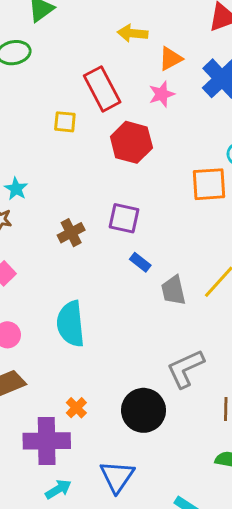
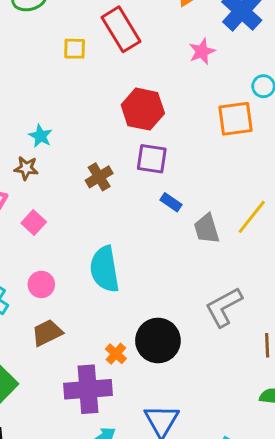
pink star: (162, 94) -> (202, 51), moved
yellow square: (65, 122) -> (75, 49), moved
red hexagon: (131, 142) -> (143, 109), moved
black circle: (144, 410) -> (158, 340), moved

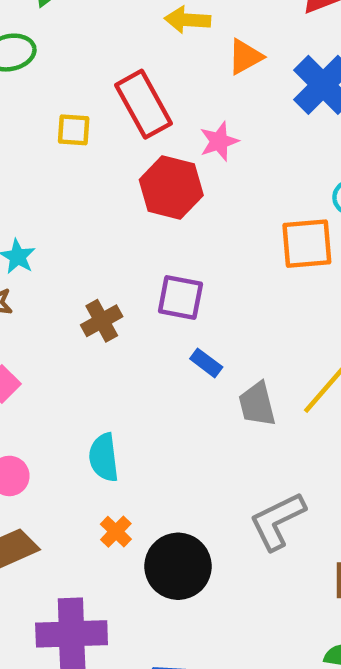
pink star: (202, 51) -> (219, 141), moved
red hexagon: (143, 109) -> (171, 188), moved
cyan semicircle: (105, 269) -> (104, 457), size x0.7
orange cross: (116, 354) -> (116, 532), moved

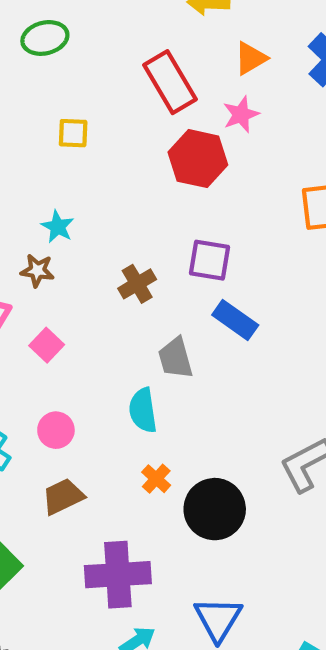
orange triangle: (245, 57) -> (251, 58), moved
yellow square: (74, 130) -> (73, 133), moved
blue rectangle: (206, 363) -> (235, 320), size x1.5
gray trapezoid: (257, 404) -> (175, 358), moved

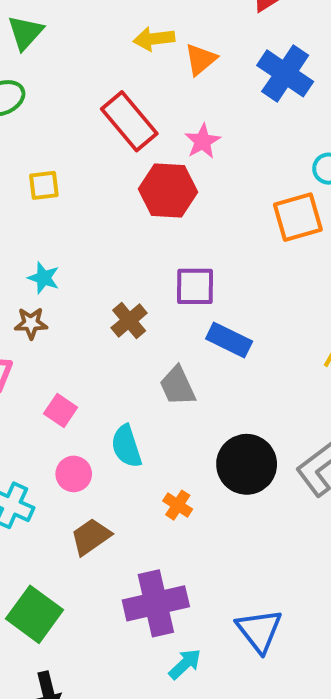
orange triangle: (251, 58) -> (201, 59), moved
pink square: (47, 345) -> (61, 410), moved
cyan semicircle: (143, 410) -> (126, 446), moved
black circle: (215, 509) -> (247, 464), moved

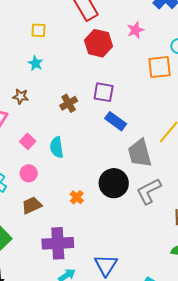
pink star: (203, 141) -> (135, 30), moved
cyan star: (44, 278) -> (36, 63), moved
gray trapezoid: (177, 386) -> (140, 153), moved, size x1.4
cyan semicircle: (126, 446) -> (57, 147), moved

